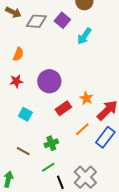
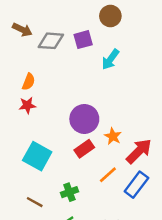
purple square: (62, 20) -> (83, 40), turned 35
red star: (16, 81) -> (27, 105), moved
purple circle: (49, 81) -> (84, 119), moved
cyan square: (25, 114) -> (37, 156), size x1.6

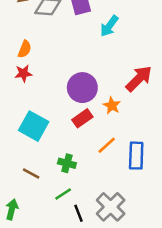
red arrow: (139, 151) -> (139, 79), moved
blue rectangle: (136, 185) -> (136, 156), turned -35
green cross: (69, 192) -> (67, 163), turned 35

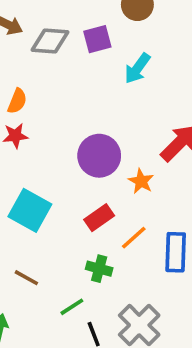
red rectangle: (82, 118) -> (99, 218), moved
green cross: (67, 163) -> (99, 269), moved

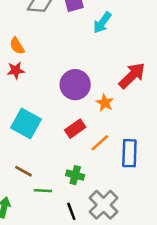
orange semicircle: (17, 101) -> (17, 46), turned 126
green cross: (99, 269) -> (75, 175), moved
green line: (72, 307) -> (43, 191), moved, turned 36

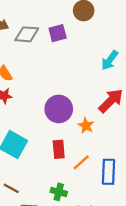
cyan arrow: (102, 23) -> (110, 60), moved
red rectangle: (75, 129) -> (59, 149), turned -60

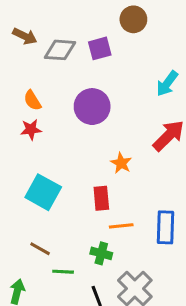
purple circle: (59, 109) -> (92, 107), moved
orange star: (86, 126) -> (121, 163), moved
orange line: (81, 162) -> (121, 226), moved, turned 36

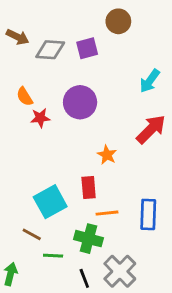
red star: (31, 129) -> (40, 118), moved
cyan square: (43, 192) -> (50, 202), moved, turned 32
green cross: (101, 253) -> (89, 239), size x1.4

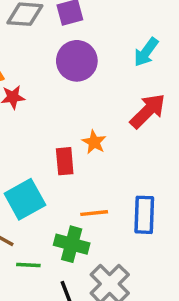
purple circle: (80, 102) -> (77, 61), moved
red rectangle: (89, 187) -> (65, 161), moved

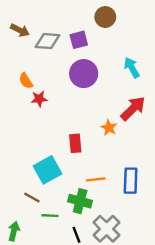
cyan arrow: (146, 52) -> (132, 68), turned 115
orange star: (94, 142) -> (109, 128), moved

